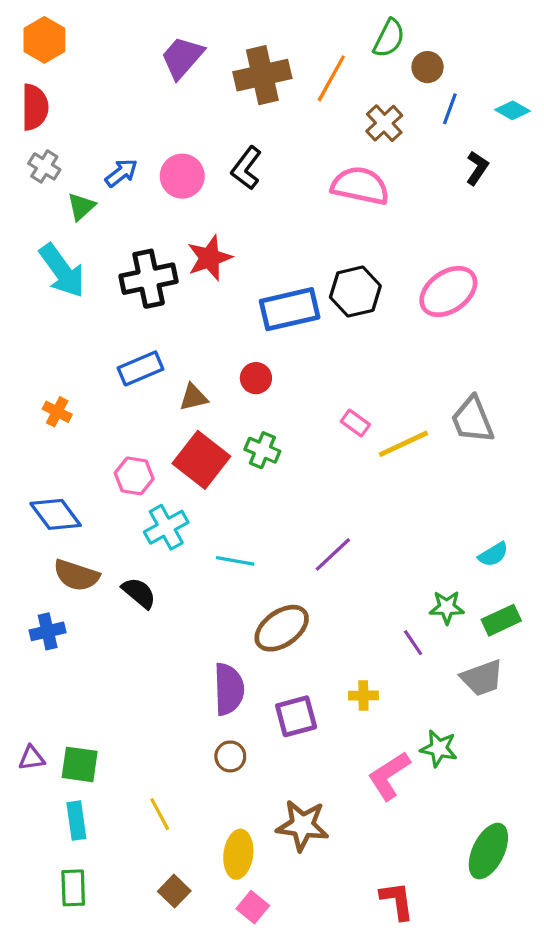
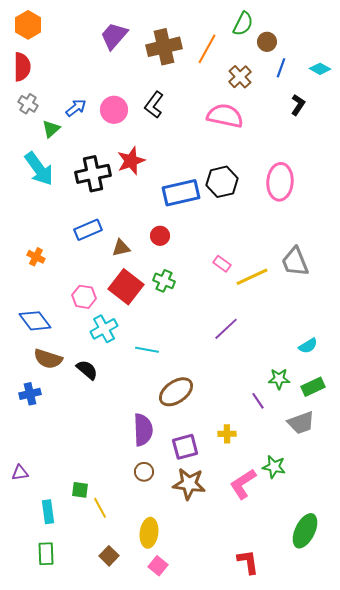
pink ellipse: (448, 292) -> (280, 182), turned -51
purple line: (333, 554) -> (226, 329), moved
green square: (80, 764) -> (80, 490), moved, size x0.7
brown star: (302, 825) -> (189, 484), moved

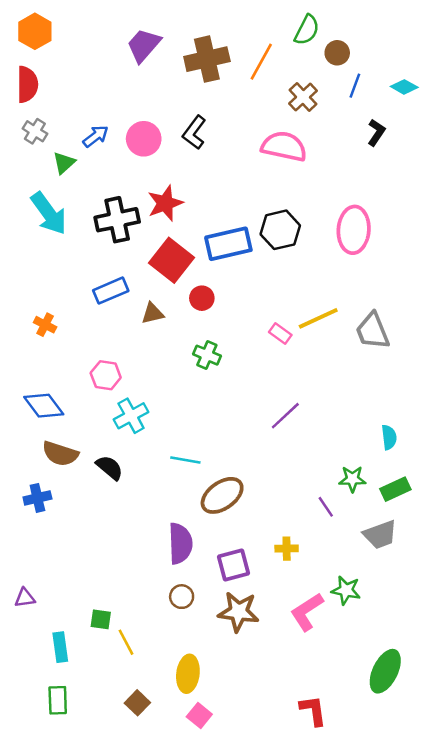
yellow line: (252, 277) -> (318, 318), moved
red square: (126, 287) -> (172, 260), moved
cyan semicircle: (308, 346) -> (389, 437), turned -66
cyan line: (147, 350) -> (185, 460), moved

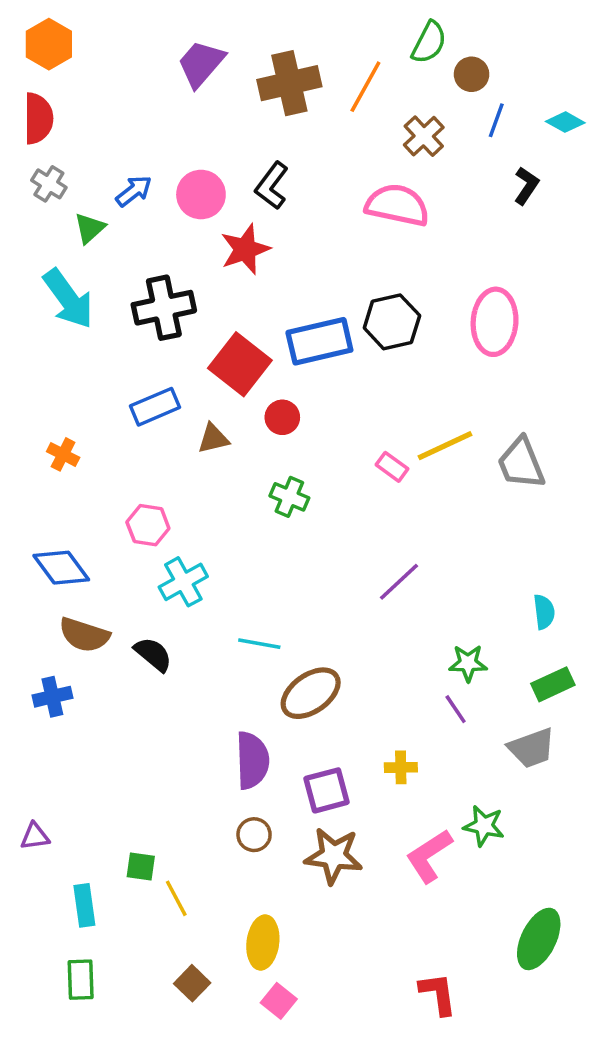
red star: (165, 203) -> (245, 249), moved
green star: (352, 479) -> (468, 663), moved

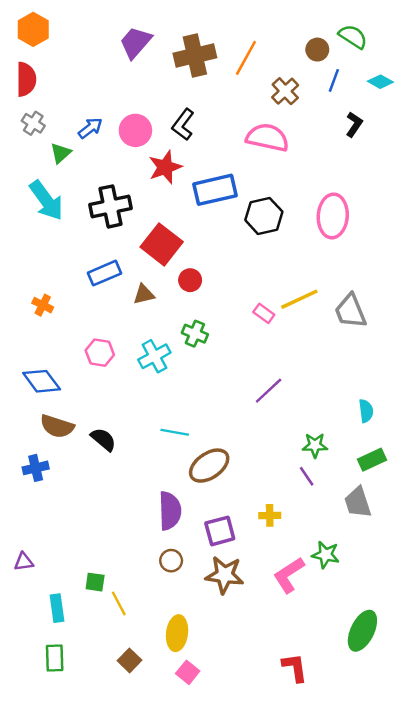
green semicircle: (429, 42) -> (353, 36), moved, turned -84
blue rectangle: (319, 341) -> (215, 190), moved
cyan cross: (183, 582) -> (154, 356), moved
gray trapezoid: (532, 748) -> (358, 502), turned 92

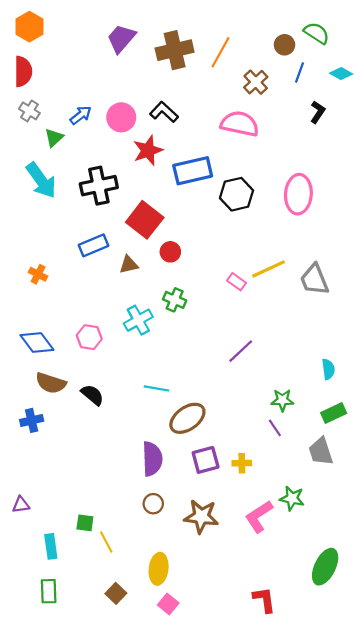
black L-shape: (183, 124) -> (164, 112), turned 96
pink hexagon: (100, 353) -> (89, 337), moved
purple square: (220, 531) -> (206, 460), moved

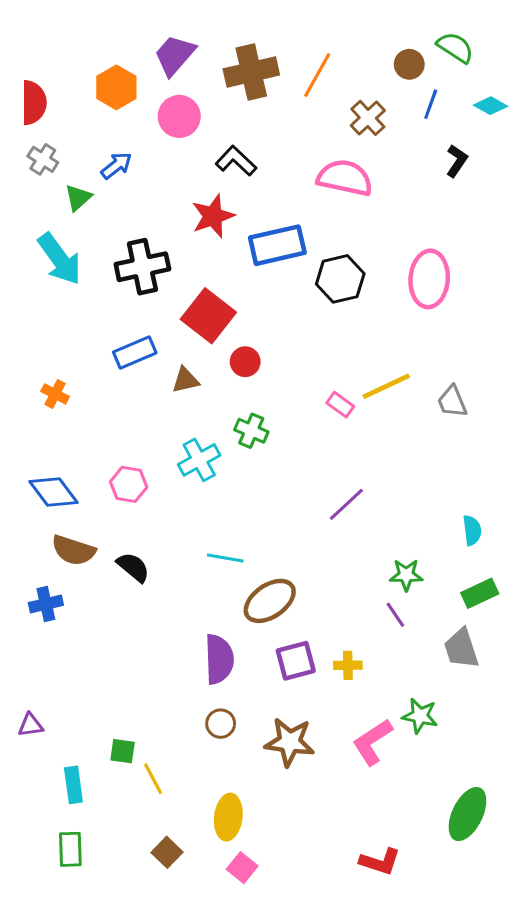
orange hexagon: (29, 27) -> (116, 87), moved
pink circle: (121, 117) -> (179, 116), moved
gray trapezoid: (314, 280) -> (452, 402), size x0.7
red L-shape: (264, 600) -> (380, 862), turned 116

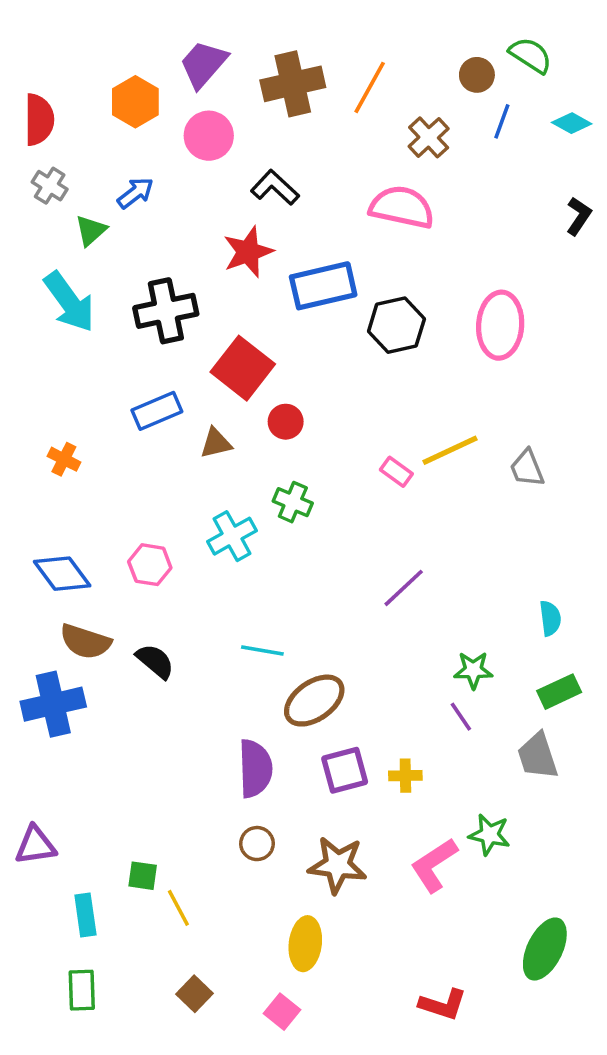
black L-shape: (457, 161) -> (579, 216), moved
blue cross: (46, 604) -> (53, 704), size x1.6
purple triangle: (31, 725) -> (35, 845), size x1.4
yellow ellipse: (228, 817) -> (305, 944), moved

